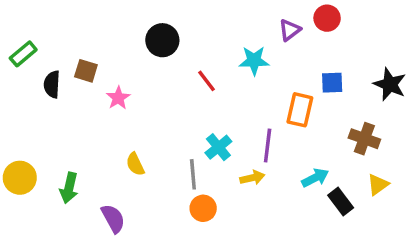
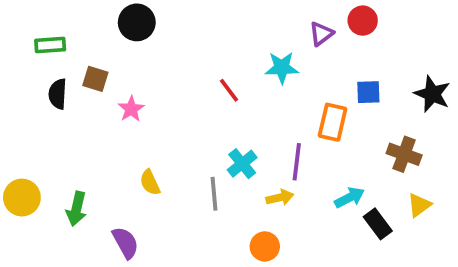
black circle: (162, 40) -> (137, 22), moved
green rectangle: (23, 54) -> (50, 45), moved, turned 36
orange circle: (203, 208) -> (265, 246), moved

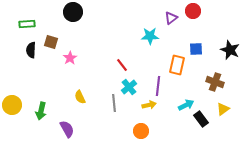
red line: (229, 90) -> (122, 65), moved

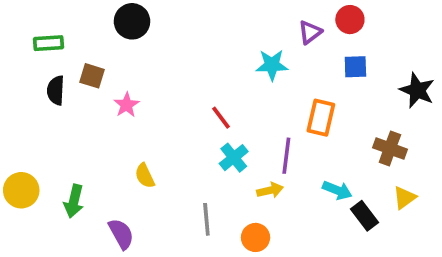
blue square: (196, 49) -> (355, 67), moved
gray line: (114, 103) -> (206, 219), moved
cyan arrow: (186, 105) -> (337, 190), turned 49

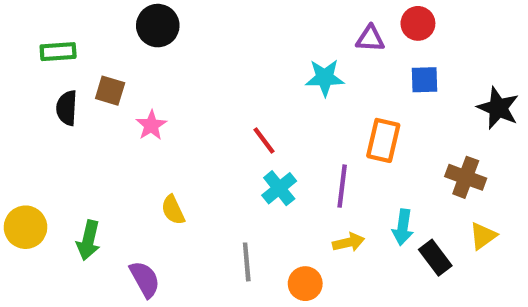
purple triangle: (310, 32) -> (370, 39), turned 40
yellow arrow: (270, 190) -> (349, 242), moved
cyan arrow: (337, 190) -> (403, 227), turned 76

